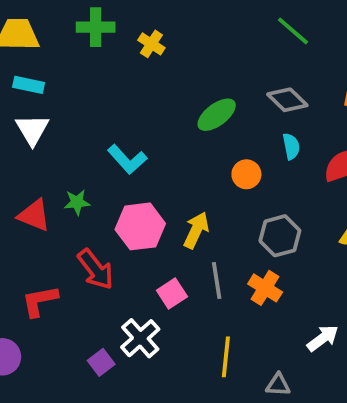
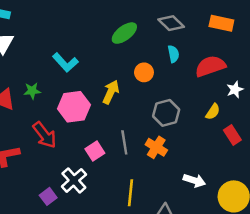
yellow arrow: (196, 230) -> (111, 92), moved
white arrow: (323, 338) -> (194, 180), turned 55

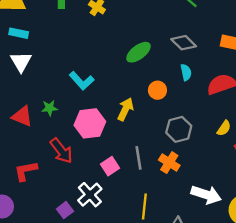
white arrow: (194, 180) -> (206, 195), size x1.4

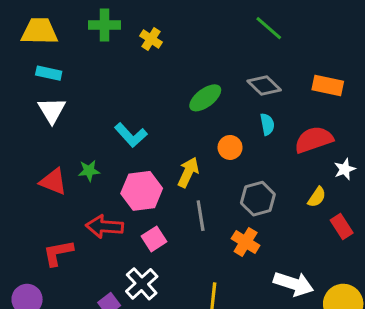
red arrow: (61, 151) -> (105, 226), turned 132
gray line: (138, 158) -> (201, 216), moved
pink square: (110, 166) -> (154, 239), moved

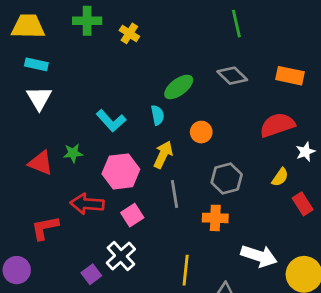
green line: (269, 28) -> (236, 24), turned 36
cyan semicircle: (267, 124) -> (158, 115), moved
orange cross: (246, 242) -> (215, 218), turned -30

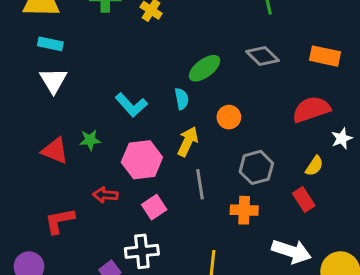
red arrow: (87, 204) -> (105, 195), size x0.7
red rectangle: (303, 204) -> (304, 199), moved
white cross: (121, 256) -> (142, 251), turned 36

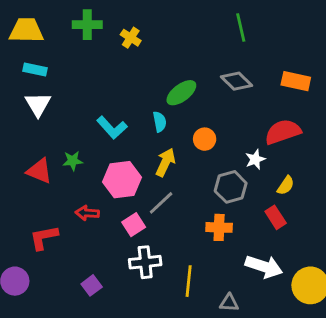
white star: (342, 138) -> (255, 159), moved
gray line: (200, 184) -> (161, 203), moved, turned 56
white cross: (142, 251) -> (145, 262), moved

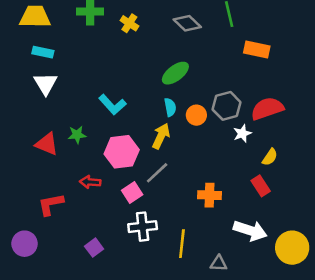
gray diamond: (236, 81) -> (187, 23), moved
orange rectangle: (296, 81) -> (257, 49), moved
cyan semicircle: (160, 122) -> (170, 107), moved
gray hexagon: (231, 187) -> (227, 106), moved

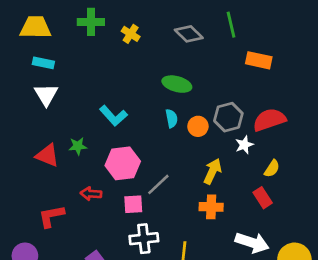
green ellipse: (175, 73) -> (177, 84), turned 52
yellow arrow: (161, 136) -> (213, 171), moved
pink square: (132, 192) -> (133, 204), turned 30

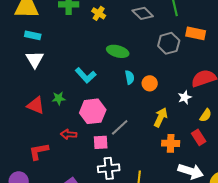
green ellipse: (177, 84) -> (118, 51), moved
gray hexagon: (228, 117) -> (169, 43), moved
orange cross: (211, 207) -> (171, 143), moved

